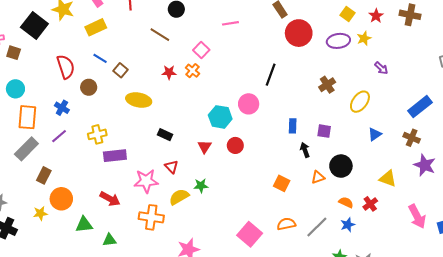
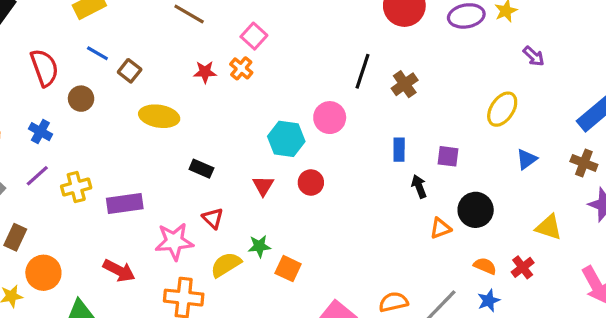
brown cross: (327, 85) -> (405, 84), moved
yellow cross: (97, 134) -> (76, 187), moved
orange square: (282, 183) -> (288, 269), moved

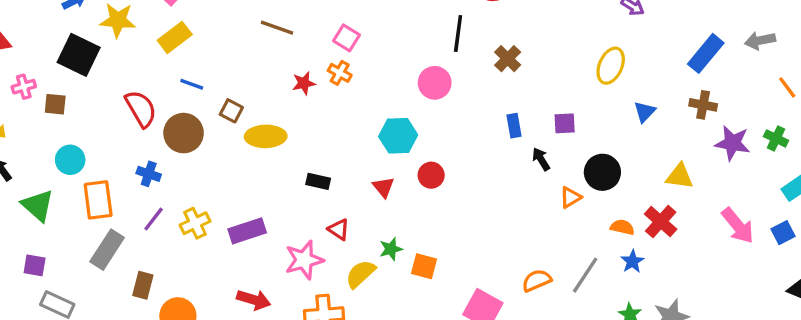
brown square: (130, 71) -> (231, 111), moved
black line: (363, 71) -> (458, 34), moved
brown circle: (81, 99) -> (184, 133), size x1.5
pink circle: (330, 118) -> (435, 83), moved
red cross: (523, 267) -> (661, 222), size x1.4

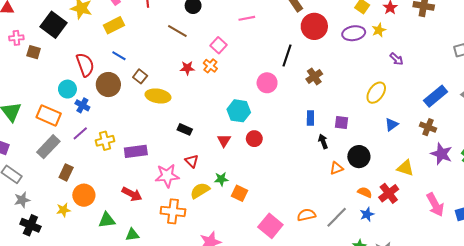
cyan circle: (70, 160) -> (67, 89), moved
orange rectangle: (98, 200) -> (49, 115), turned -70

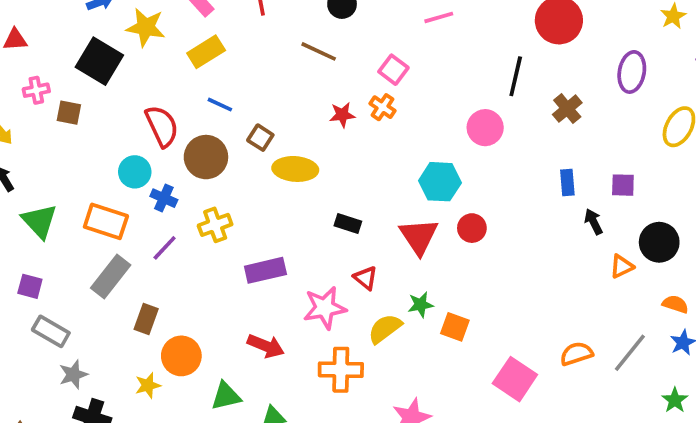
purple ellipse: (354, 33) -> (632, 72), moved, turned -65
red triangle: (224, 140) -> (419, 236), size x1.6
yellow cross: (105, 141) -> (215, 225), moved

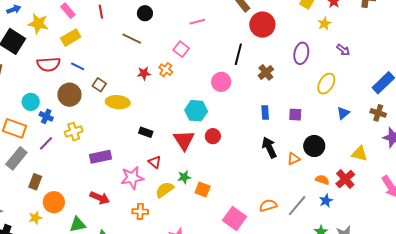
pink square: (393, 70) -> (181, 49), moved
red semicircle: (162, 126) -> (49, 64), moved, turned 110
black arrow: (593, 222) -> (269, 147), moved, size x1.5
orange cross: (341, 370) -> (140, 211), size x0.7

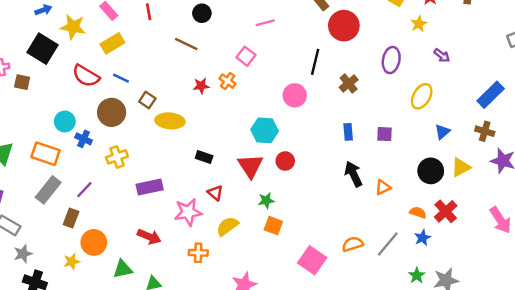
red semicircle: (49, 64) -> (86, 76), turned 35
purple line: (46, 143) -> (84, 190), moved
black circle: (314, 146) -> (431, 171), moved
yellow triangle: (359, 154) -> (461, 167), moved, turned -42
green star: (184, 177) -> (266, 200), moved

